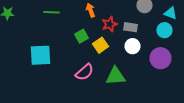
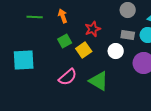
orange arrow: (90, 10) -> (63, 16), moved
gray rectangle: (130, 27) -> (128, 35), moved
green triangle: (116, 76) -> (99, 81), turned 35

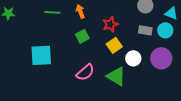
yellow square: (84, 50) -> (114, 45), moved
white circle: (116, 51) -> (133, 58), moved

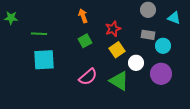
green line: (52, 12) -> (39, 34), moved
cyan circle: (165, 30) -> (163, 46), moved
purple circle: (161, 58) -> (161, 74), moved

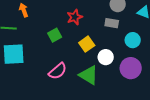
orange arrow: (83, 16) -> (24, 10), moved
red star: (113, 29) -> (75, 17), moved
gray rectangle: (148, 35) -> (112, 23), moved

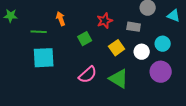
orange arrow: (24, 10) -> (61, 19), moved
gray rectangle: (112, 23) -> (134, 27), moved
white circle: (106, 57) -> (142, 52), moved

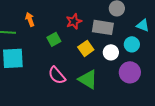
cyan triangle: (174, 16) -> (143, 25), moved
gray rectangle: (134, 27) -> (103, 27), size x1.5
pink semicircle: (88, 75) -> (57, 75), turned 90

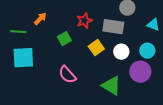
orange arrow: (30, 19) -> (40, 19), turned 64
cyan circle: (132, 44) -> (147, 51), moved
green triangle: (88, 79) -> (111, 86), moved

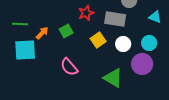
orange arrow: (40, 19) -> (42, 33), moved

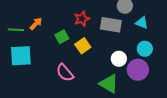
cyan triangle: (155, 17) -> (142, 23), moved
orange arrow: (42, 33) -> (36, 24), moved
yellow square: (98, 40) -> (83, 46), moved
white circle: (123, 44) -> (119, 59), moved

